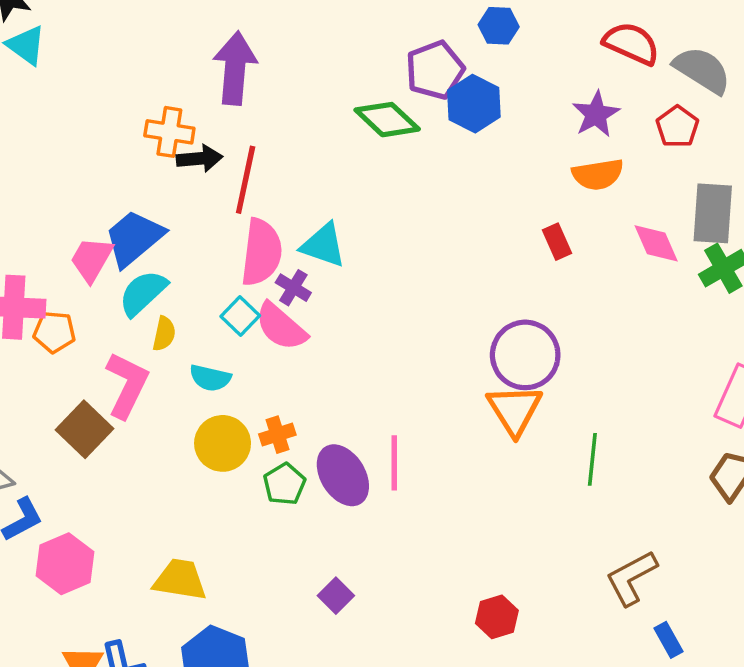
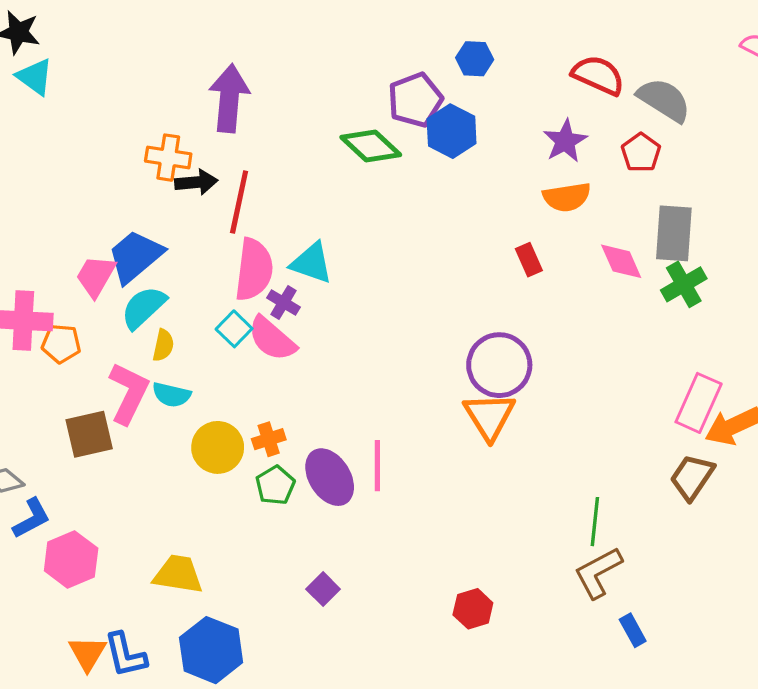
cyan semicircle: (210, 378) -> (172, 395), moved
brown square: (84, 429) -> (89, 434), turned 33
green line: (592, 459) -> (595, 522), moved

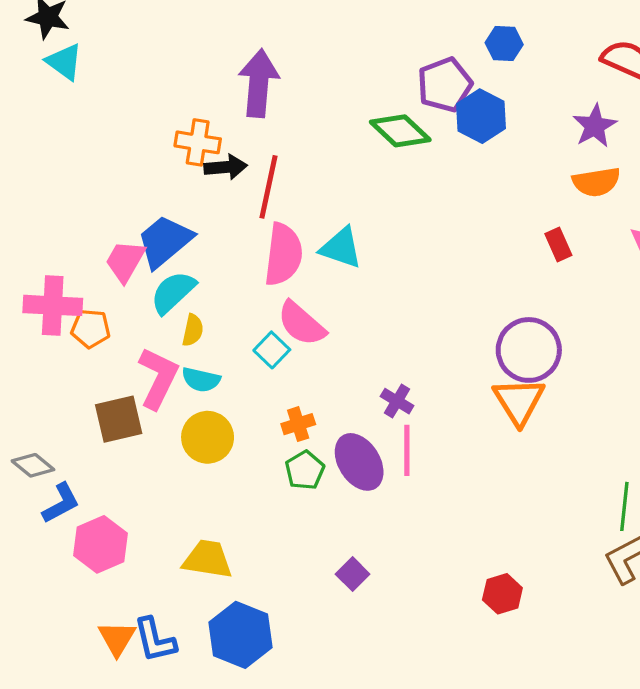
purple cross: (284, 302) -> (397, 401), moved
cyan square: (234, 329) -> (272, 350), moved
yellow circle: (218, 447) -> (208, 437), moved

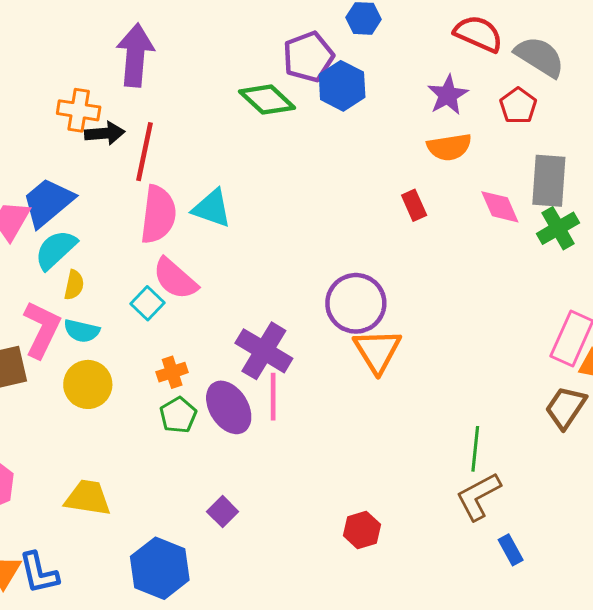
purple circle: (529, 350) -> (356, 303), moved
purple cross: (397, 401) -> (264, 351), size x1.8
blue hexagon: (241, 635) -> (160, 568), moved

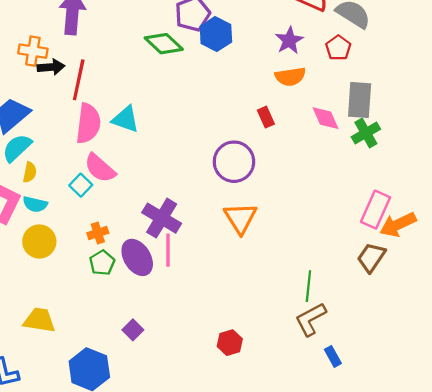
purple circle: (356, 303) -> (234, 162), moved

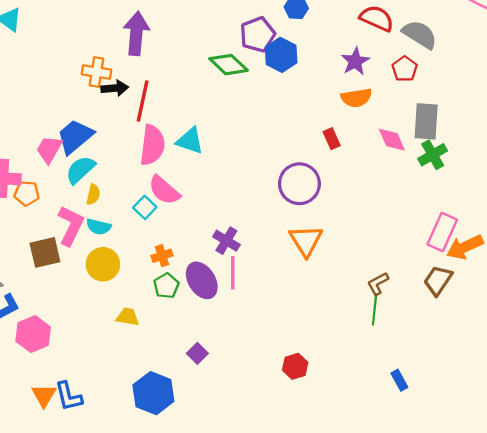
purple cross: (162, 218) -> (226, 241), size x0.7
brown L-shape: (311, 319) -> (378, 284), moved, size x0.7
yellow trapezoid: (39, 320) -> (128, 317), moved, size x0.7

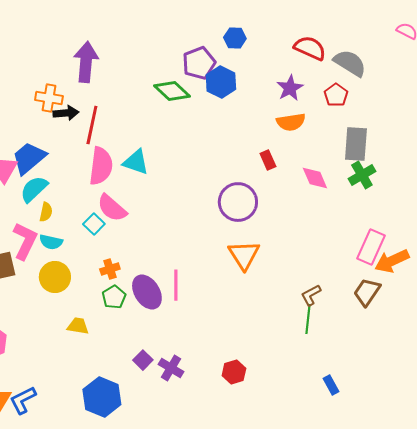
pink diamond: (392, 140) -> (315, 178), moved
purple cross: (226, 241) -> (171, 368), moved
blue L-shape: (69, 396) -> (23, 400), turned 76

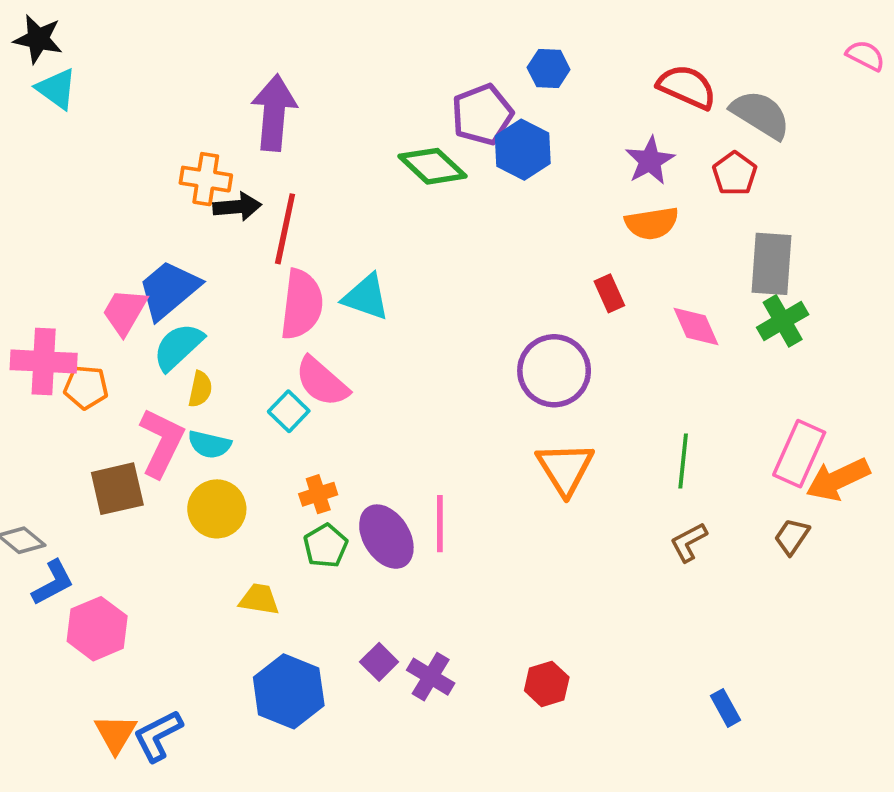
brown trapezoid: (367, 292) -> (792, 537), size x0.7
green line: (308, 319) -> (683, 461), moved
blue hexagon: (102, 397) -> (289, 691), moved

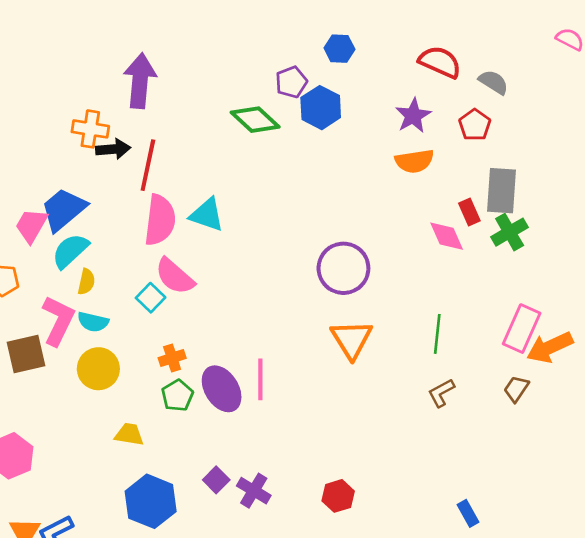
purple pentagon: (482, 115) -> (291, 82), size x0.7
gray semicircle: (760, 115) -> (493, 82), size x0.7
red rectangle: (609, 293) -> (469, 212), moved

